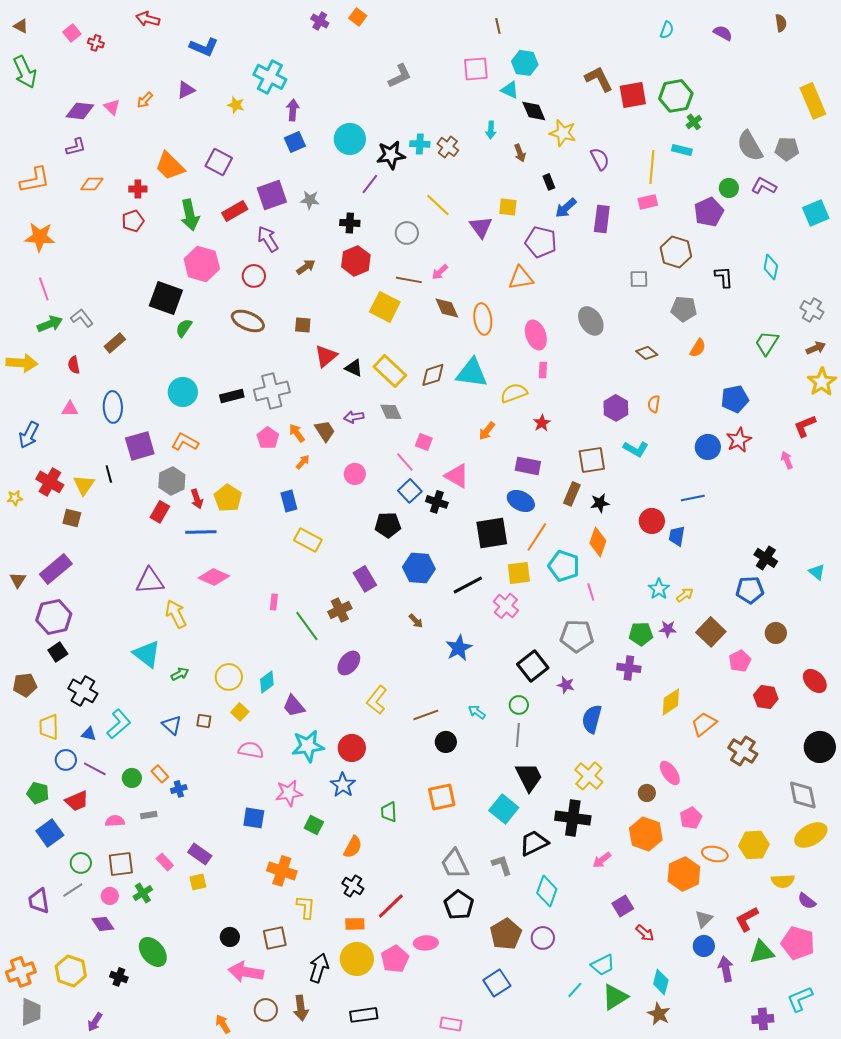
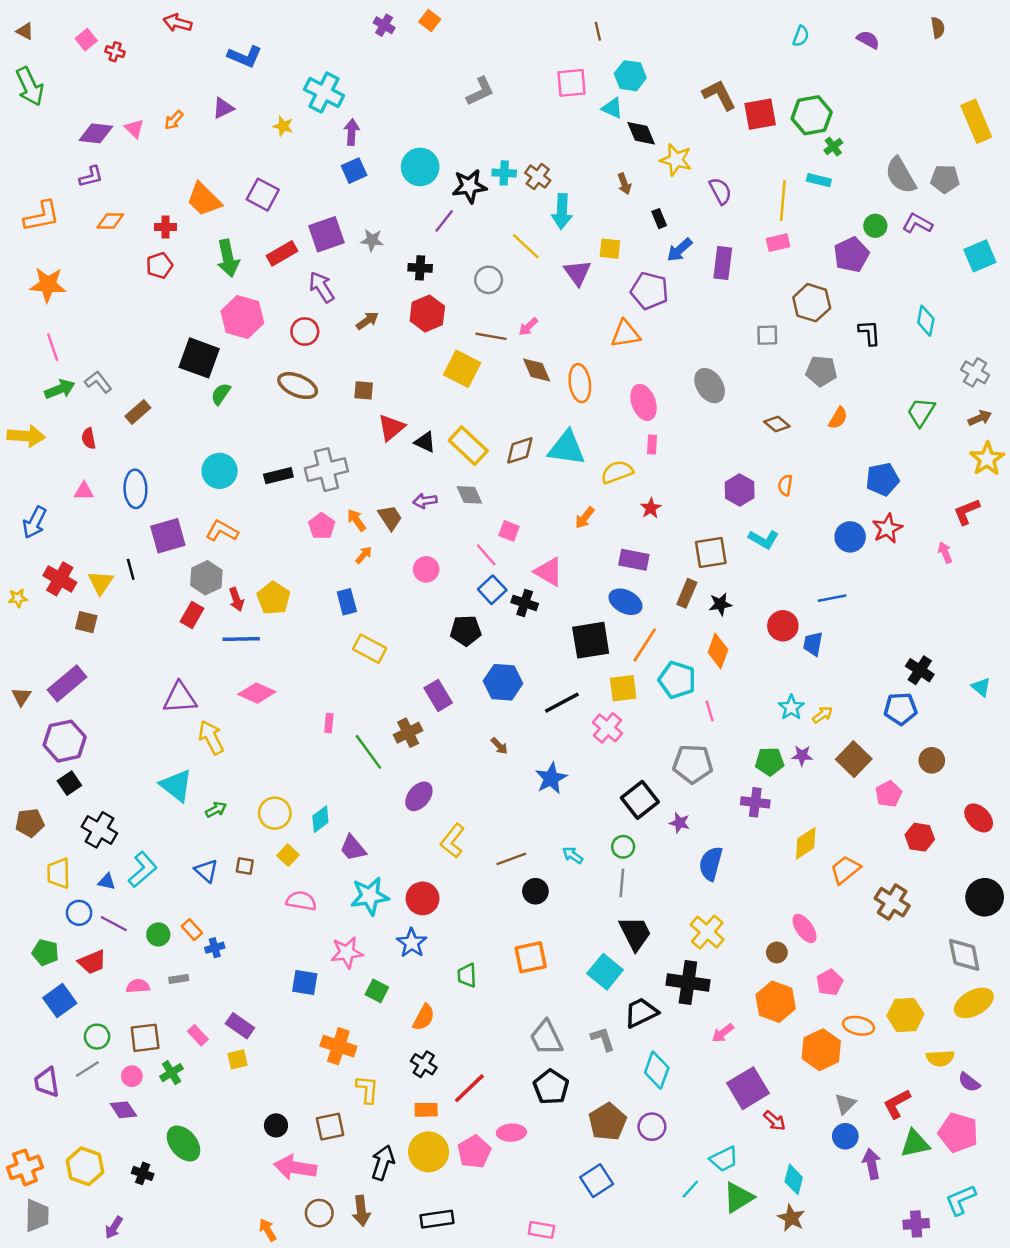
cyan arrow: (491, 130) -> (562, 211), moved, size x1.6
purple square: (623, 906) -> (748, 1088), size x1.6

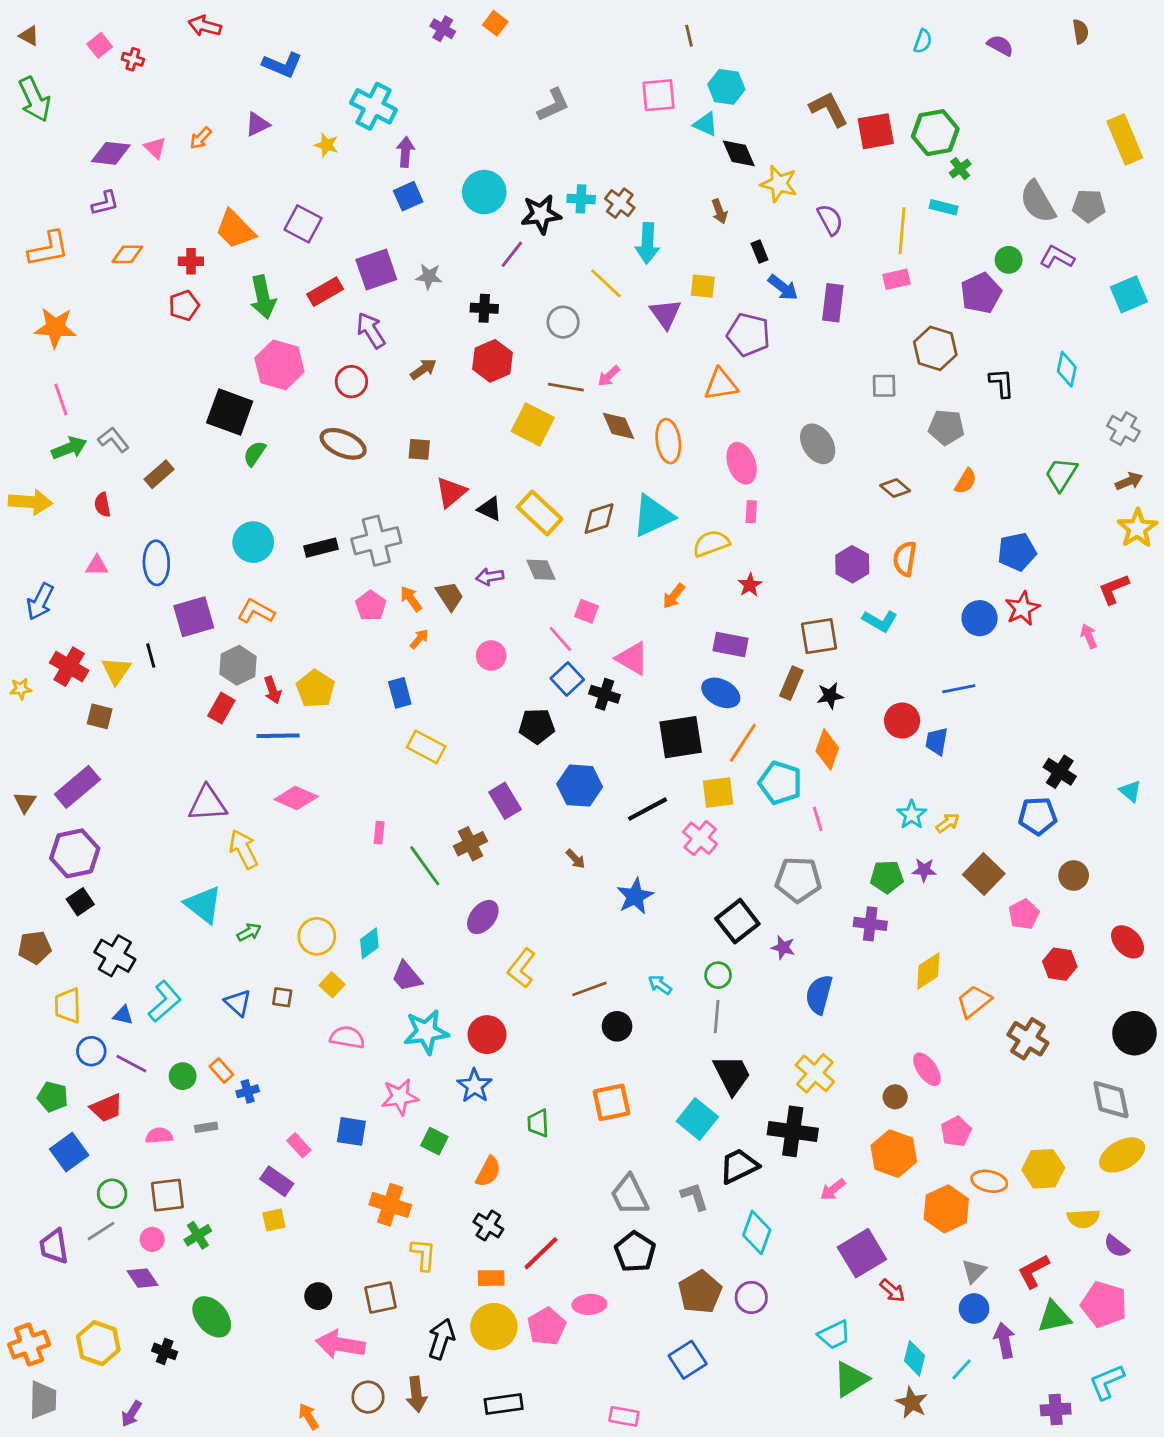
blue arrow: (680, 250) -> (783, 288), turned -100
cyan triangle: (567, 448) -> (653, 516), turned -33
orange semicircle: (785, 485) -> (905, 559), size x1.4
pink rectangle: (198, 1035) -> (299, 1145), moved
cyan line: (690, 1189) -> (962, 1369), moved

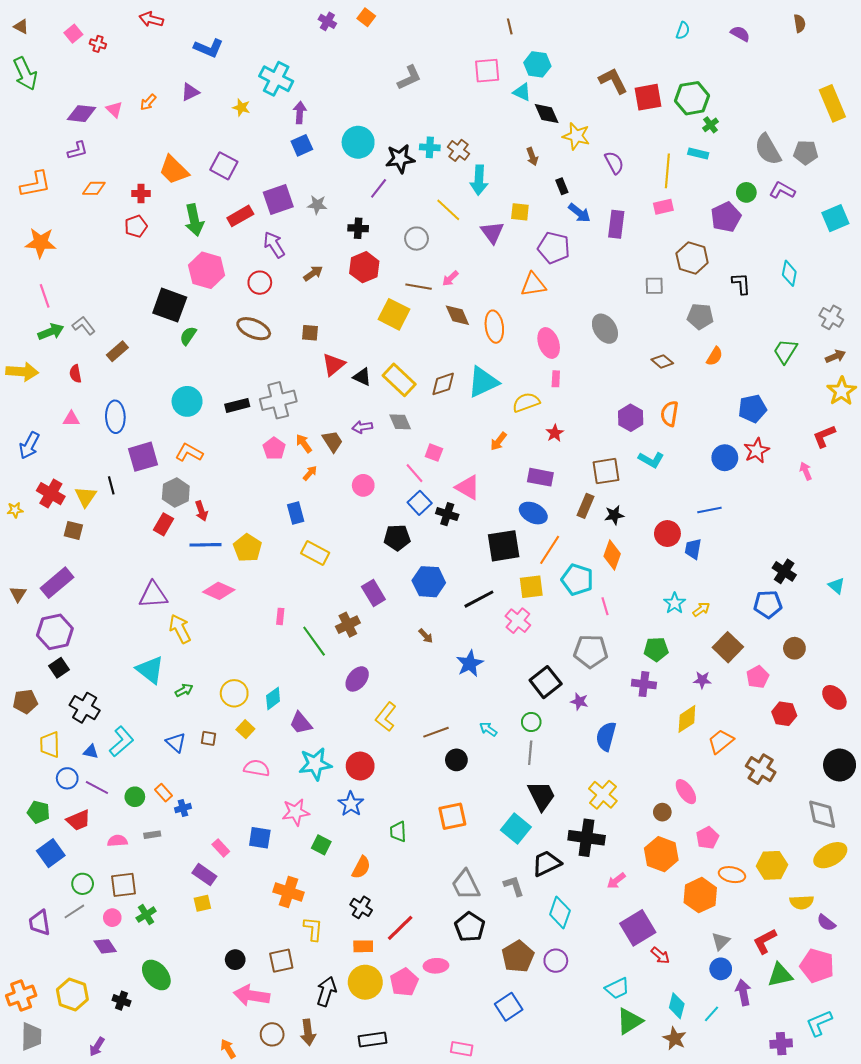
yellow pentagon: (315, 689) -> (247, 548), moved
purple star: (924, 870) -> (702, 680), moved

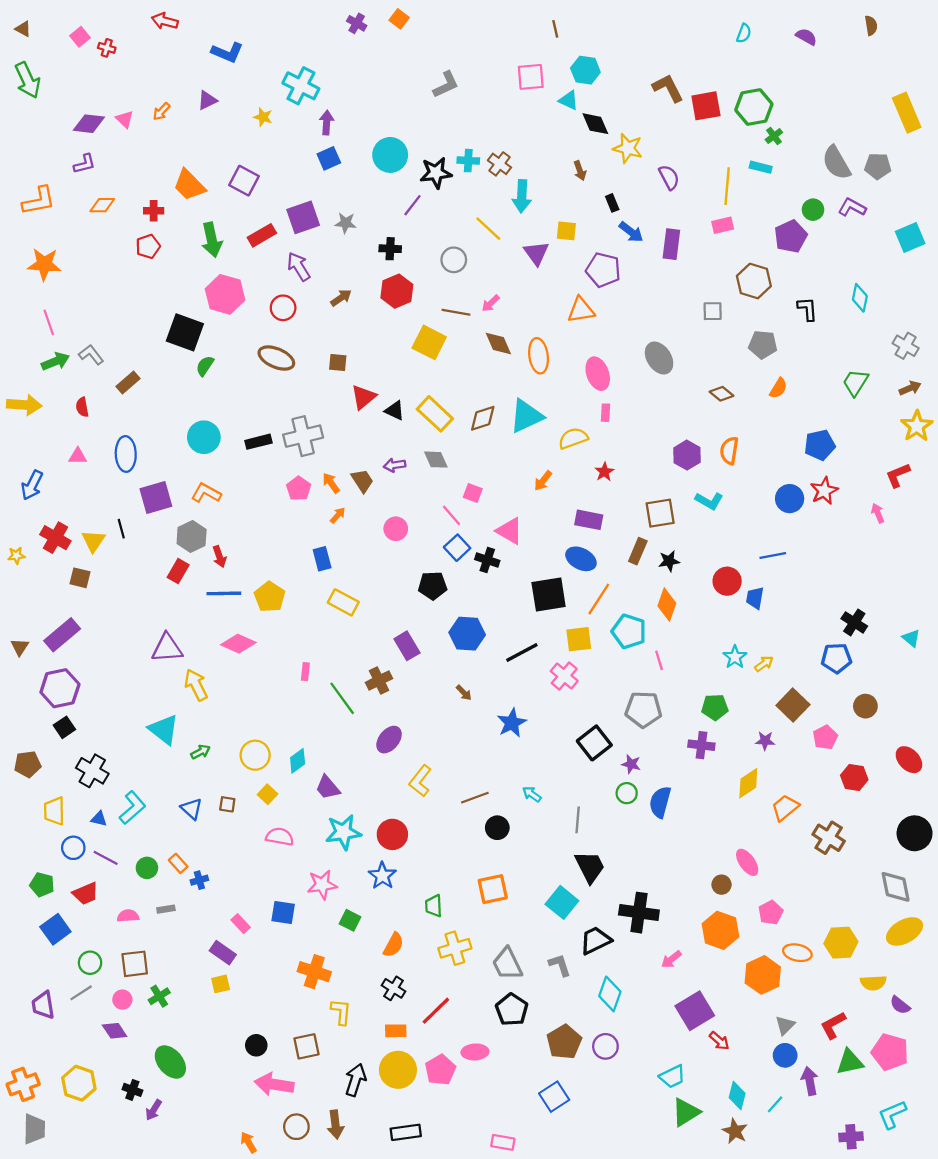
green circle: (531, 722) -> (627, 793), moved
yellow cross: (603, 795) -> (455, 948), moved, turned 32
purple arrow: (97, 1047) -> (154, 1110), moved

